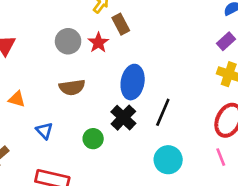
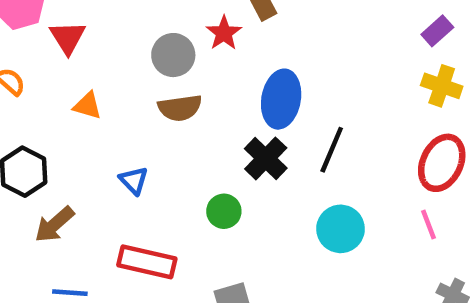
gray circle: (68, 41) -> (173, 55), moved
orange triangle: (17, 99) -> (87, 106), moved
green circle: (93, 139) -> (224, 211), moved

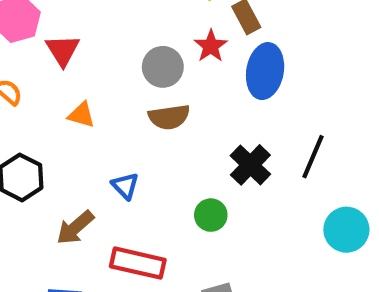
blue ellipse: (281, 99) -> (265, 71), moved
brown arrow: (54, 224) -> (75, 228), moved
cyan circle: (341, 229) -> (346, 230), moved

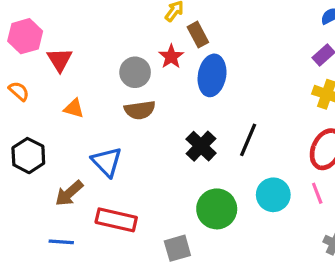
blue triangle: (125, 186) -> (107, 162), size x1.5
green circle: (211, 215) -> (217, 209), moved, size x1.6

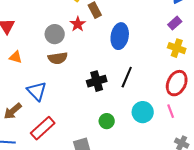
blue ellipse: (212, 75) -> (120, 36), moved
black cross: (201, 146) -> (97, 81), turned 30
green circle: (217, 209) -> (107, 121), size x0.6
red rectangle: (116, 220) -> (43, 128), turned -55

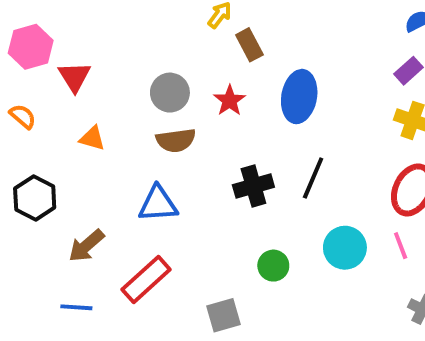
red star: (78, 24) -> (230, 101), moved
blue triangle: (37, 91) -> (158, 204), moved, turned -50

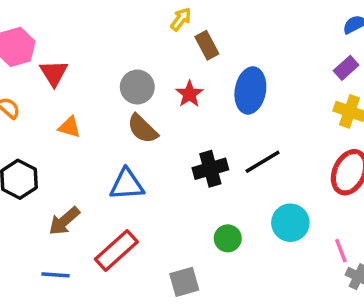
brown semicircle: (176, 140) -> (142, 129), turned 52
black line: (313, 178) -> (263, 162), turned 36
pink line: (401, 246) -> (341, 251), moved

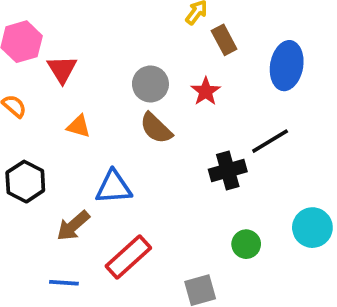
blue ellipse: (250, 90) -> (287, 66), moved
black line: (263, 162) -> (270, 141), moved
blue triangle: (127, 184) -> (114, 187), moved

